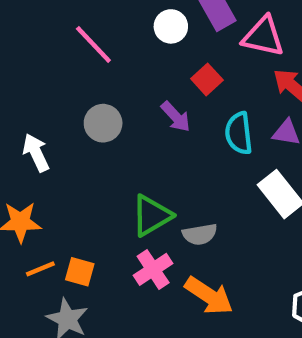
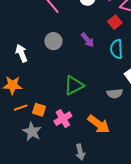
red square: (207, 79) -> (115, 22), moved
gray semicircle: (200, 234) -> (115, 93), moved
pink cross: (153, 269) -> (63, 119), moved

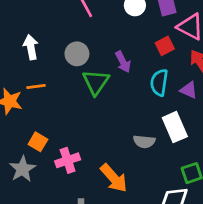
white arrow: (21, 53) -> (31, 47), moved
green triangle: (74, 85) -> (96, 82), moved, turned -40
orange line: (21, 108) -> (36, 86), moved

